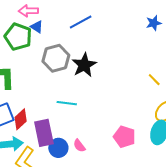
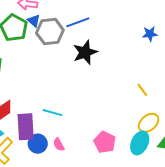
gray hexagon: (56, 58) -> (50, 32), moved
black star: (84, 65) -> (85, 52), moved
cyan line: (67, 103) -> (52, 113), moved

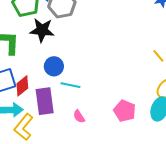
black star: (85, 52) -> (42, 30), moved, turned 30
blue circle: (38, 144) -> (54, 66), moved

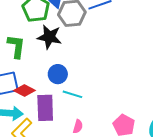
red diamond: (22, 86) -> (24, 91), turned 60
pink semicircle: (79, 116) -> (78, 126), turned -136

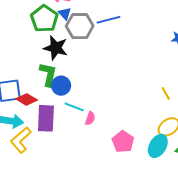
green L-shape: (16, 46) -> (48, 74), moved
pink semicircle: (78, 126) -> (90, 118), moved

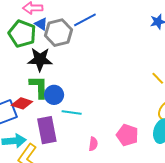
red diamond: (27, 99) -> (22, 103), moved
pink semicircle: (90, 118) -> (93, 144), moved

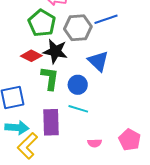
blue triangle: (41, 24) -> (98, 61), moved, size x1.6
blue circle: (54, 95) -> (78, 85), moved
red diamond: (22, 103) -> (31, 56), moved
pink semicircle: (93, 144) -> (95, 143), turned 72

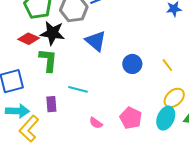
blue circle: (78, 85) -> (132, 64), moved
purple rectangle: (51, 122) -> (51, 104), size x0.6
pink semicircle: (95, 143) -> (96, 123), turned 40

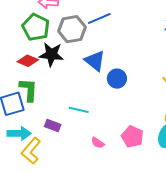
green L-shape: (48, 60) -> (28, 90), moved
blue circle: (132, 64) -> (117, 79), moved
purple rectangle: (51, 104) -> (53, 125), turned -63

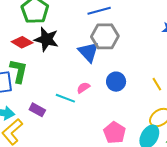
gray hexagon: (72, 29) -> (105, 36), moved
blue circle: (117, 79) -> (116, 82), moved
pink semicircle: (98, 143) -> (83, 88), moved, turned 104

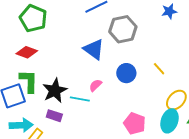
gray hexagon: (105, 36) -> (123, 29), moved
black star: (46, 39) -> (55, 91), moved, turned -30
yellow line: (157, 84) -> (159, 69), moved

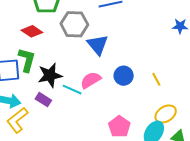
gray hexagon: (123, 29) -> (74, 24), moved
pink semicircle: (95, 85) -> (91, 80), size x1.5

